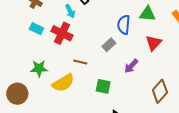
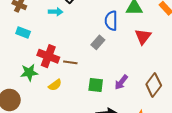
cyan arrow: (70, 11) -> (56, 12), turned -56
red cross: (62, 33) -> (48, 56), moved
purple arrow: (131, 66) -> (121, 82), moved
yellow semicircle: (63, 83) -> (55, 85), size x0.6

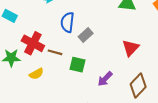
blue semicircle: (111, 21) -> (67, 22), moved
red triangle: (143, 37) -> (131, 48), moved
green square: (96, 85) -> (78, 65), moved

